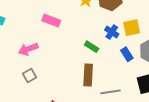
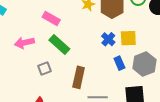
green rectangle: (92, 47) -> (59, 44), moved, size x1.5
gray square: (30, 76) -> (44, 69), moved

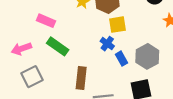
yellow square: (128, 38) -> (117, 25), moved
blue cross: (108, 39) -> (107, 44), moved
gray square: (44, 69) -> (32, 77), moved, size x1.5

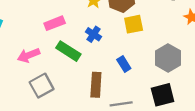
pink rectangle: (46, 21) -> (55, 23), turned -42
blue cross: (107, 44) -> (93, 34), moved
blue rectangle: (122, 59) -> (124, 64), moved

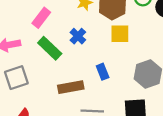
pink rectangle: (55, 23) -> (41, 18), turned -42
brown rectangle: (96, 85) -> (71, 87), turned 65

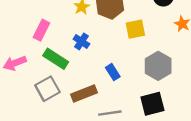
yellow square: (120, 34) -> (135, 29), moved
gray square: (16, 78) -> (47, 89), moved

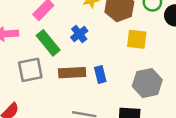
brown rectangle: (84, 93) -> (72, 73), moved

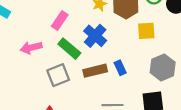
blue cross: (79, 34) -> (95, 36), size x1.5

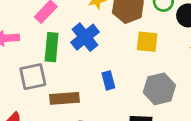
green rectangle: (69, 49) -> (52, 47), turned 45
brown rectangle: (95, 71) -> (64, 98), moved

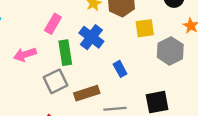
gray hexagon: (159, 89) -> (170, 51), moved

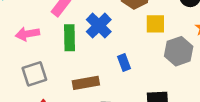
gray square: (55, 81) -> (34, 74), moved

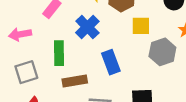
green rectangle: (69, 38) -> (59, 53), moved
blue rectangle: (124, 63) -> (111, 62), size x1.5

